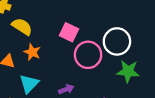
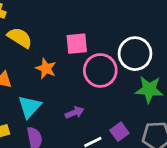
pink square: (69, 32) -> (77, 44), turned -30
orange star: (32, 52) -> (46, 68), moved

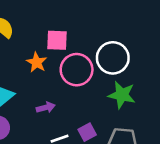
orange star: (46, 68) -> (37, 62), moved

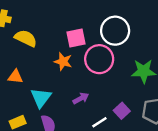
white circle: (113, 58) -> (115, 31), moved

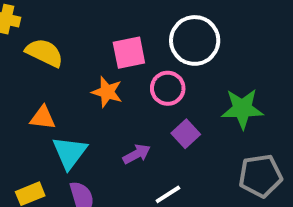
pink circle: (99, 59) -> (168, 88), size x0.7
orange triangle: (15, 77) -> (43, 118), moved
purple square: (122, 111) -> (186, 134), moved

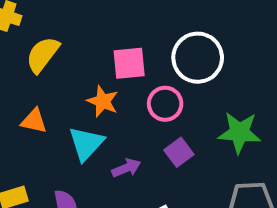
yellow semicircle: (44, 53) -> (43, 55), turned -84
cyan triangle: (70, 153) -> (86, 144), moved

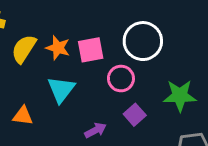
orange star: (103, 101) -> (58, 48), moved
orange triangle: (34, 121) -> (23, 116), moved
cyan triangle: (86, 144) -> (61, 89), moved

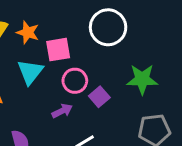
pink square: (91, 50) -> (58, 50), moved
pink circle: (121, 79) -> (75, 81), moved

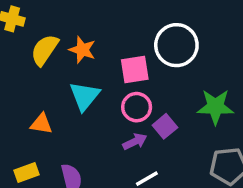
pink square: (58, 50) -> (135, 69), moved
purple arrow: (62, 111) -> (135, 142), moved

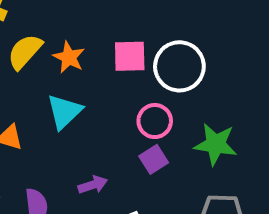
pink square: (135, 69) -> (130, 56), moved
pink circle: (137, 107) -> (155, 121), moved
purple arrow: (135, 142) -> (93, 185), moved

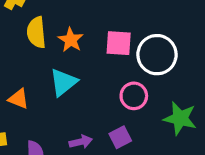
yellow semicircle: (25, 52) -> (36, 32), turned -52
purple square: (154, 159) -> (120, 137), moved

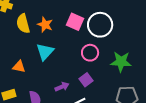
pink square: (119, 43) -> (75, 22), turned 30

